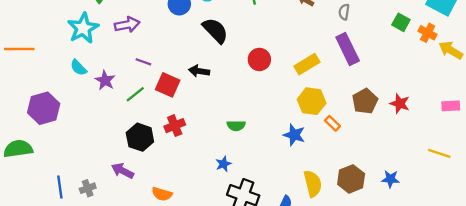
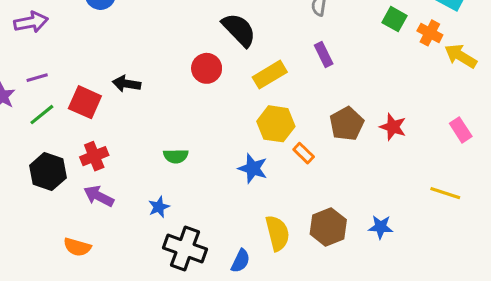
black semicircle: (215, 30) -> (239, 30), moved
purple rectangle: (348, 49) -> (324, 54), size x0.6
purple line: (143, 62) -> (37, 78), moved, turned -35
pink rectangle: (451, 106) -> (461, 130), turned 60
purple arrow: (122, 171) -> (99, 196), moved

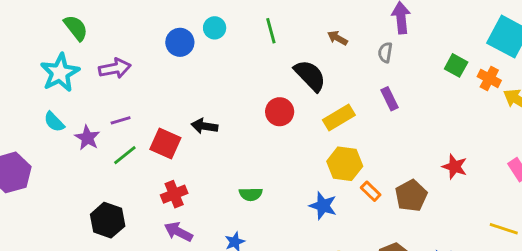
brown pentagon: (347, 124) -> (411, 196), moved
black hexagon: (48, 172) -> (108, 220), moved

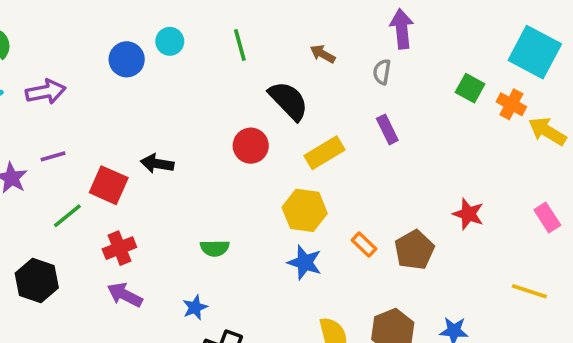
green line: (125, 155) -> (67, 216), moved
yellow hexagon: (345, 164) -> (305, 210), moved

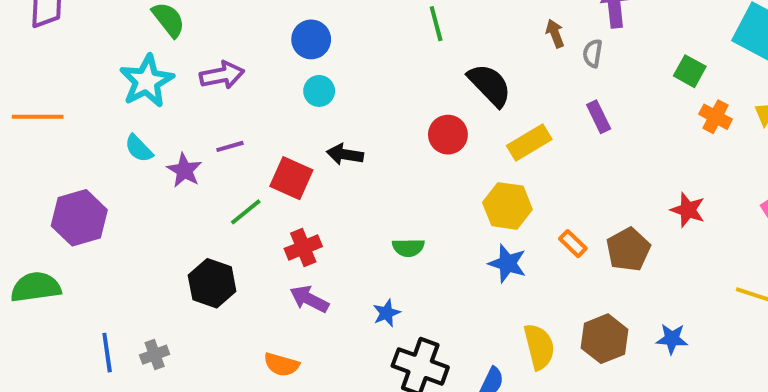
cyan circle: (170, 41) -> (319, 91), moved
brown arrow: (323, 54) -> (555, 33), moved, turned 40
orange cross: (511, 104) -> (716, 117), moved

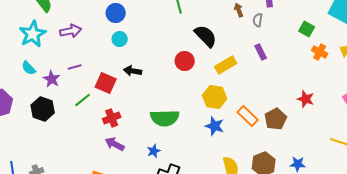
orange rectangle: (573, 244) -> (248, 116), size x1.5
green semicircle: (408, 248) -> (165, 118), size x1.8
black hexagon: (212, 283) -> (43, 109), moved

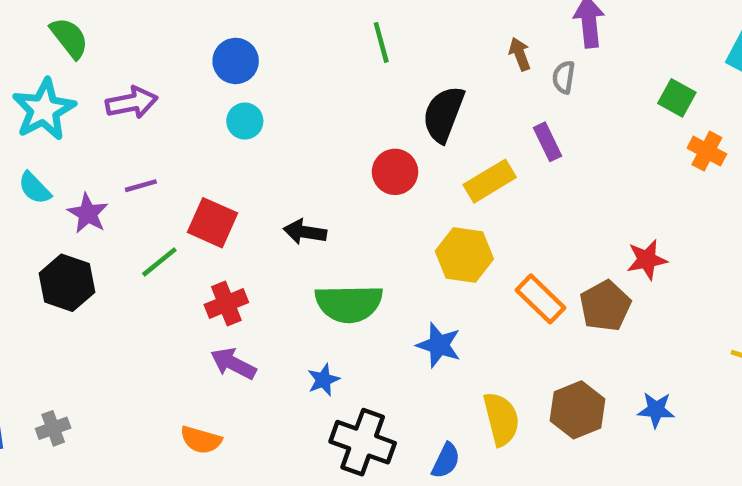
black semicircle: (206, 36) -> (444, 114), turned -115
purple rectangle: (261, 52) -> (547, 142), moved
black arrow: (133, 71) -> (305, 232), moved
red star: (306, 99) -> (647, 260), moved, turned -30
blue star: (215, 126) -> (439, 345), moved

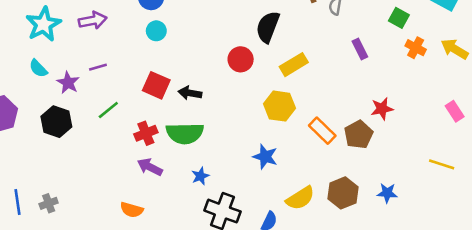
purple rectangle: (547, 142) -> (360, 49), moved
red square: (212, 223) -> (156, 85), moved
green semicircle: (349, 304) -> (185, 133), moved
yellow semicircle: (501, 419) -> (300, 198), turned 72

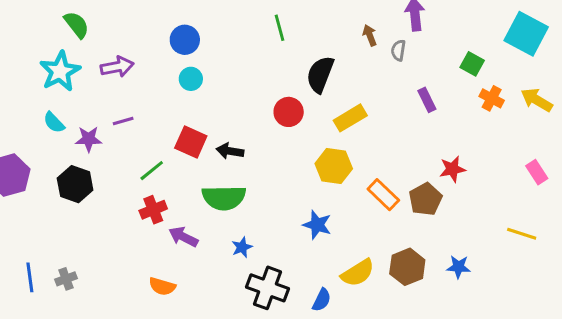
purple star: (68, 83) -> (89, 139), turned -30
green line: (108, 110) -> (152, 171), moved
red cross: (146, 133) -> (153, 210), moved

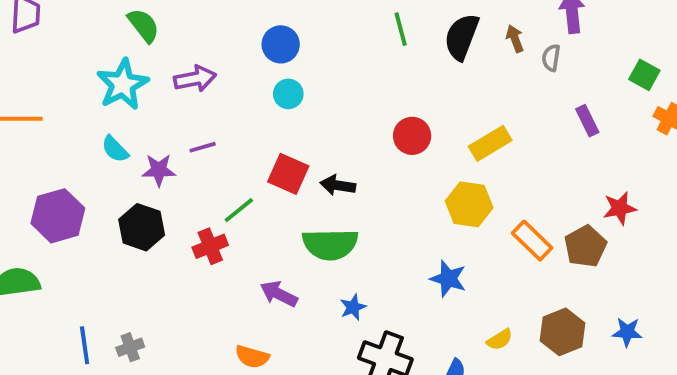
black semicircle: (320, 74) -> (462, 37), moved
red cross: (153, 210) -> (210, 246), moved
yellow semicircle: (358, 273) -> (500, 340), size x0.6

